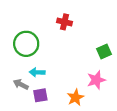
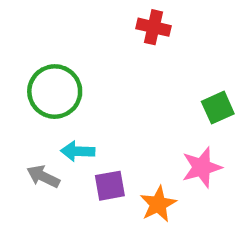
red cross: (65, 22) -> (154, 27), moved
purple square: (40, 95) -> (110, 186), moved

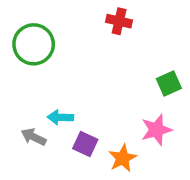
green circle: (55, 92) -> (34, 44), moved
purple square: (110, 186) -> (85, 144), turned 35

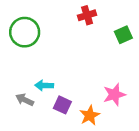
red cross: (119, 21) -> (87, 15), turned -30
green square: (169, 83) -> (123, 35), moved

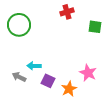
green square: (123, 35) -> (95, 27), turned 32
pink star: (114, 95) -> (88, 73), turned -30

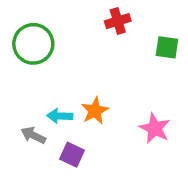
purple square: (48, 81) -> (72, 155), moved
orange star: (69, 89) -> (95, 111), moved

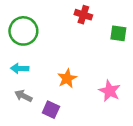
red cross: (118, 21) -> (83, 15), turned 35
cyan arrow: (60, 116) -> (20, 68), moved

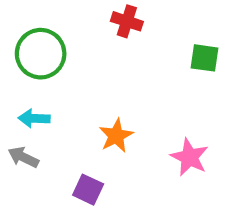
red cross: (83, 15) -> (127, 21), moved
gray arrow: (23, 96) -> (23, 157), moved

